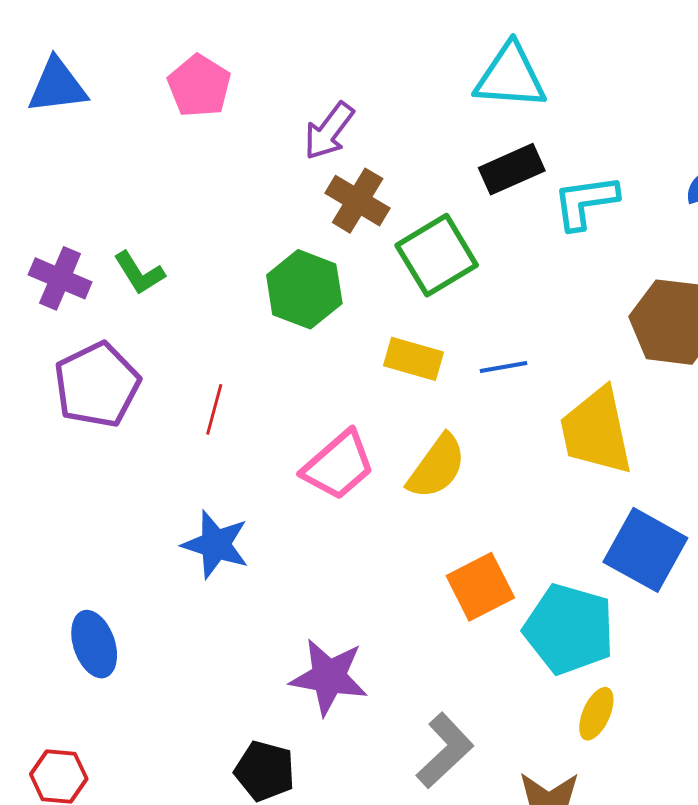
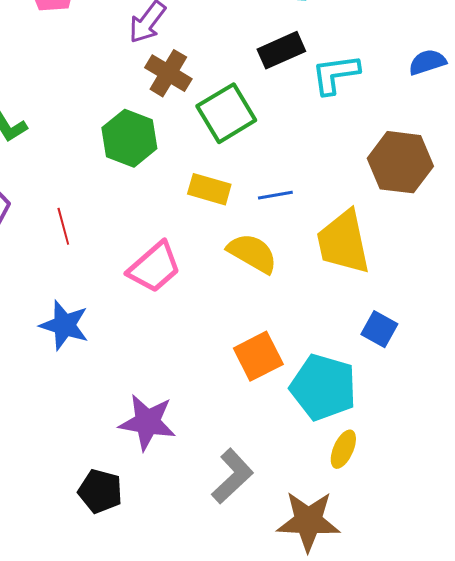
red line: (214, 409) -> (63, 226), turned -30
yellow semicircle: (437, 467) -> (252, 253), moved, turned -96
blue square: (645, 550) -> (379, 329), size x0.6

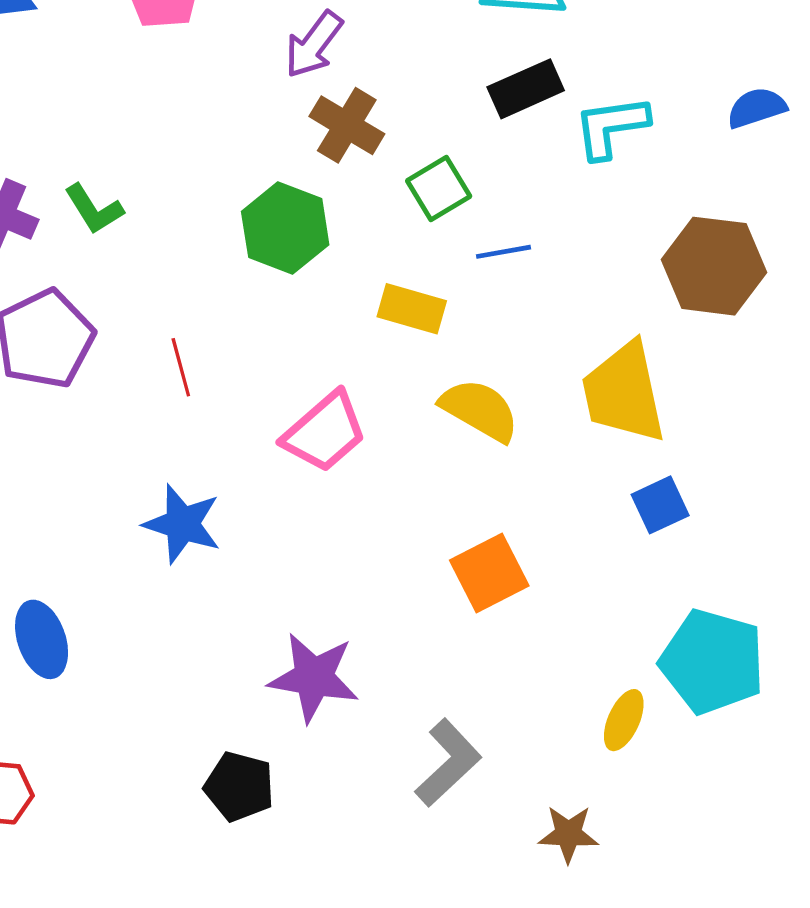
green square: (226, 113) -> (439, 189), size x0.7
blue line: (275, 195) -> (504, 252), moved
blue square: (379, 329) -> (660, 505), moved, turned 36
cyan pentagon: (323, 387) -> (712, 662), moved
brown star: (308, 521) -> (568, 834), size x0.6

